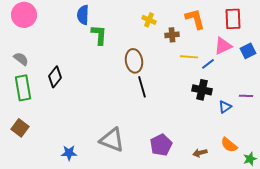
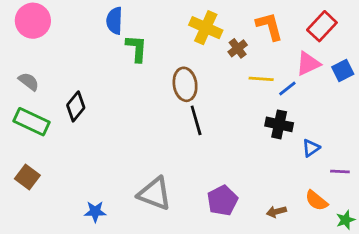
red rectangle: (233, 19) -> (322, 26), turned 45
yellow cross: (149, 20) -> (206, 28), size x1.6
brown cross: (172, 35) -> (238, 48), turned -32
green rectangle: (23, 88) -> (31, 122), turned -55
purple line: (246, 96) -> (340, 171), moved

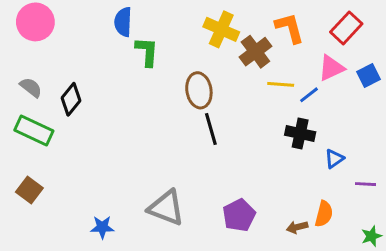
brown cross: (238, 48) -> (255, 52), size x1.5
black diamond: (76, 106) -> (71, 99), moved
orange semicircle: (316, 201) -> (324, 214), moved, turned -115

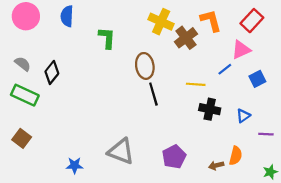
blue semicircle: (123, 22) -> (67, 16), moved
blue square: (368, 75) -> (257, 79), moved
yellow line: (281, 84) -> (196, 84), moved
black cross: (300, 133) -> (210, 109), moved

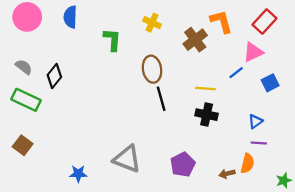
yellow cross: (161, 22) -> (152, 23), moved, size x0.7
black cross: (210, 109) -> (207, 115), moved
purple line: (266, 134) -> (259, 143), moved

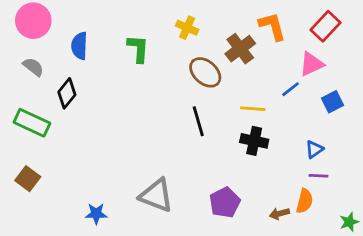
blue semicircle: (70, 17) -> (79, 46), moved
gray semicircle: (24, 67) -> (33, 67), moved
brown ellipse: (152, 69) -> (205, 72), moved, turned -40

